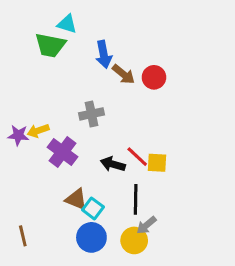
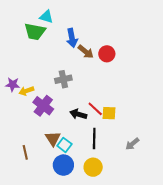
purple star: (18, 135) -> (13, 85), moved
brown triangle: (76, 199) -> (53, 139), turned 35
gray arrow: (146, 225) -> (132, 144), moved
brown line: (23, 236) -> (25, 152), moved

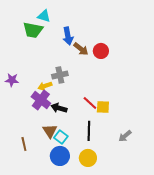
yellow arrow: (26, 91) -> (45, 86), moved
black arrow: (78, 114) -> (59, 108), moved

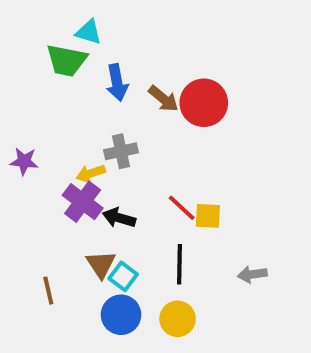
blue arrow: (68, 36) -> (117, 83), moved
red circle: (101, 51) -> (204, 103), size x1.5
gray arrow: (125, 136) -> (252, 274), turned 32

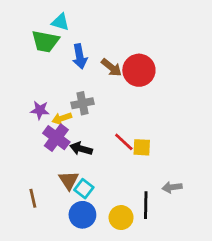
purple star: (24, 161) -> (40, 110), moved
black line: (180, 264) -> (146, 205), moved

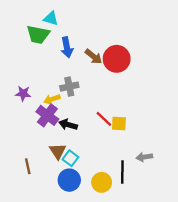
purple star: (40, 110) -> (23, 93), moved

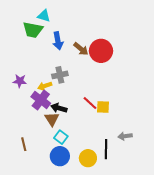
brown triangle: (58, 151) -> (52, 119), moved

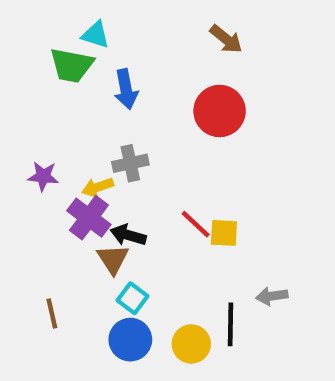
brown arrow: (81, 49) -> (226, 39), moved

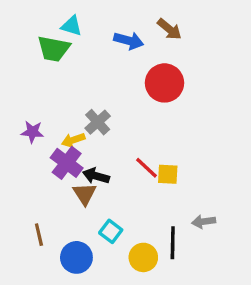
blue arrow: (126, 89) -> (129, 41), moved, turned -64
gray cross: (130, 163) -> (98, 122), turned -30
cyan square: (132, 298) -> (111, 231), moved
blue circle: (130, 340) -> (76, 257), moved

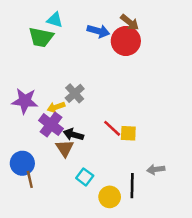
red circle: (165, 83) -> (126, 41), moved
purple star: (32, 132) -> (25, 101), size x1.5
blue circle: (76, 257) -> (22, 163), moved

